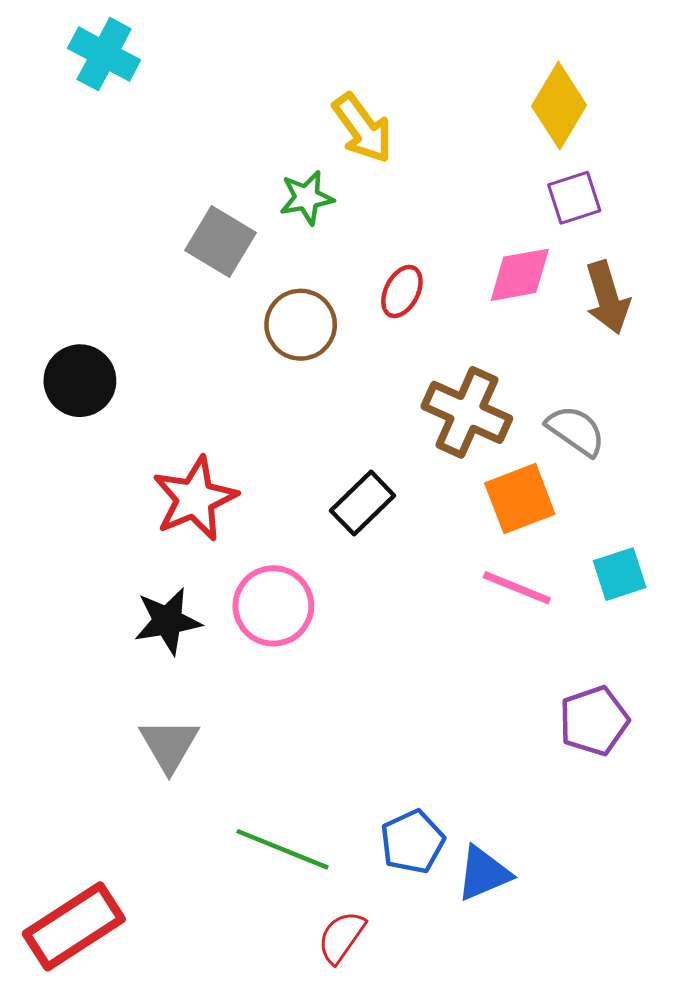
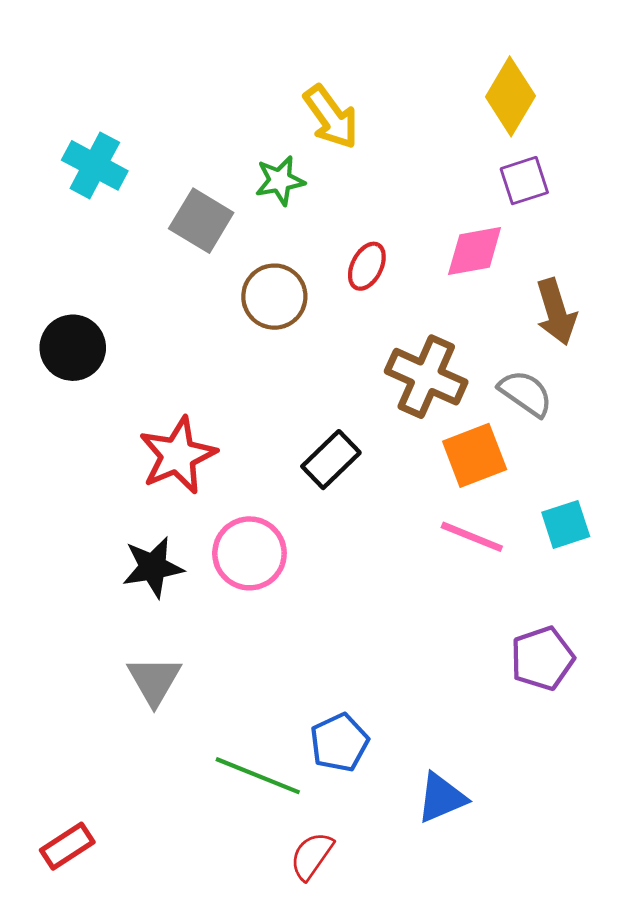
cyan cross: (104, 54) -> (95, 165), moved
brown arrow: (607, 297) -> (556, 312), moved
blue pentagon: (412, 842) -> (339, 743), moved
red rectangle: (74, 926) -> (67, 846), size x0.6

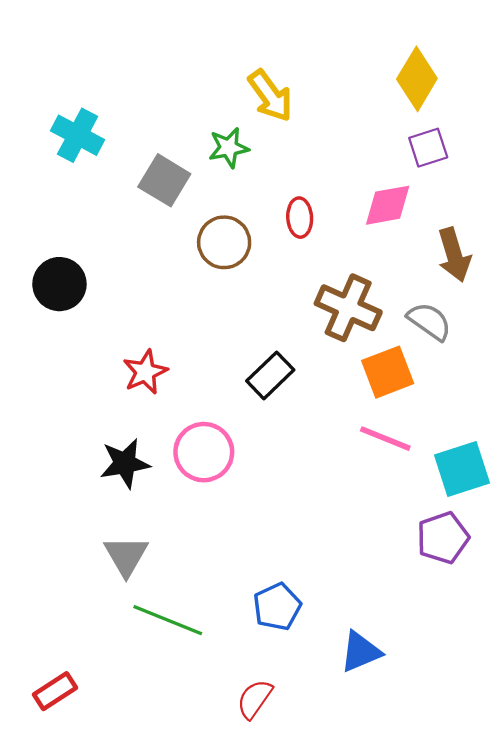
red ellipse: (367, 266) -> (300, 218), turned -30
red star: (178, 455) -> (145, 372), size x0.7
cyan square: (566, 524) -> (462, 469), moved, size x1.4
green line: (258, 776) -> (168, 620), moved

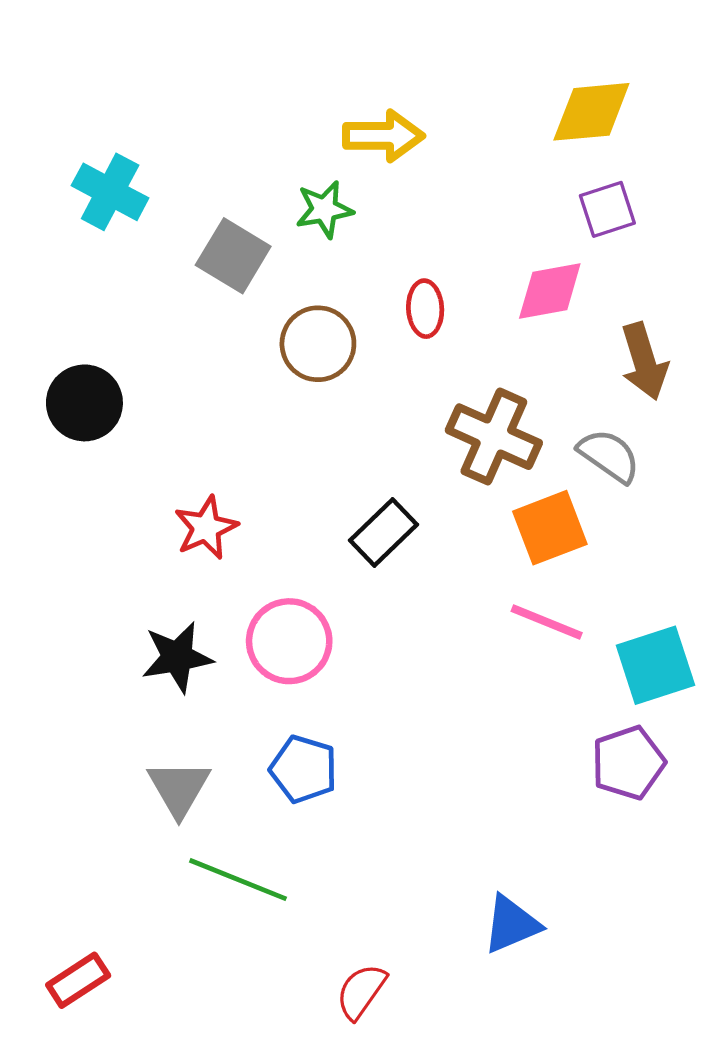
yellow diamond: (417, 79) -> (591, 112), turned 54
yellow arrow: (270, 96) -> (384, 136), turned -54
blue pentagon: (277, 607) -> (304, 769), moved, turned -30

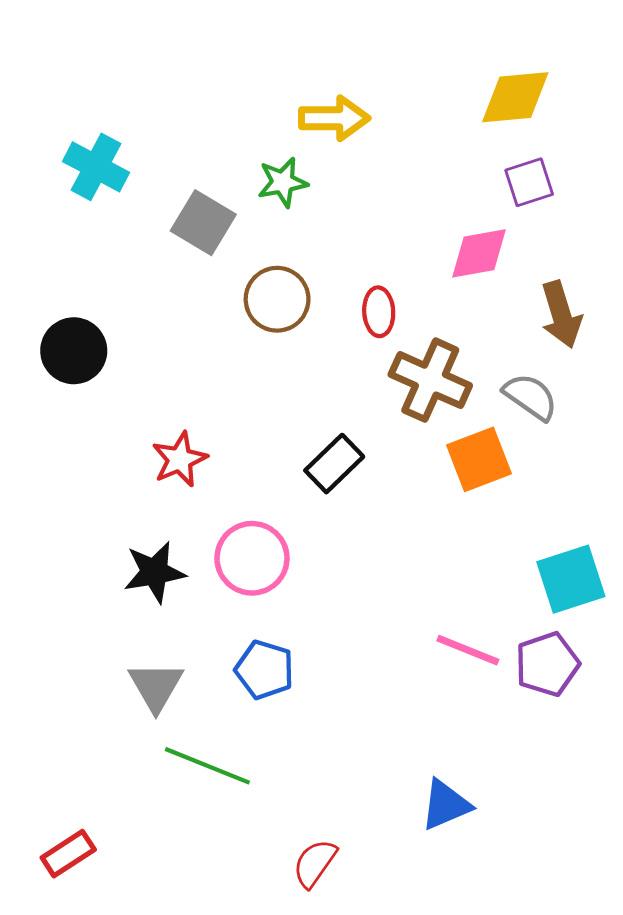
red ellipse: (425, 309) -> (379, 312), moved
pink line: (547, 622) -> (468, 650), moved

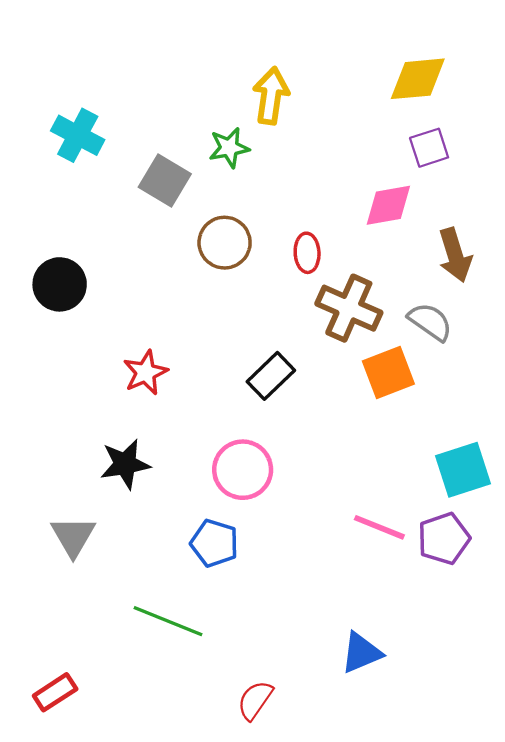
yellow arrow: (334, 118) -> (271, 96), turned -82
pink circle: (252, 558) -> (243, 470), moved
gray triangle: (156, 686) -> (73, 536), moved

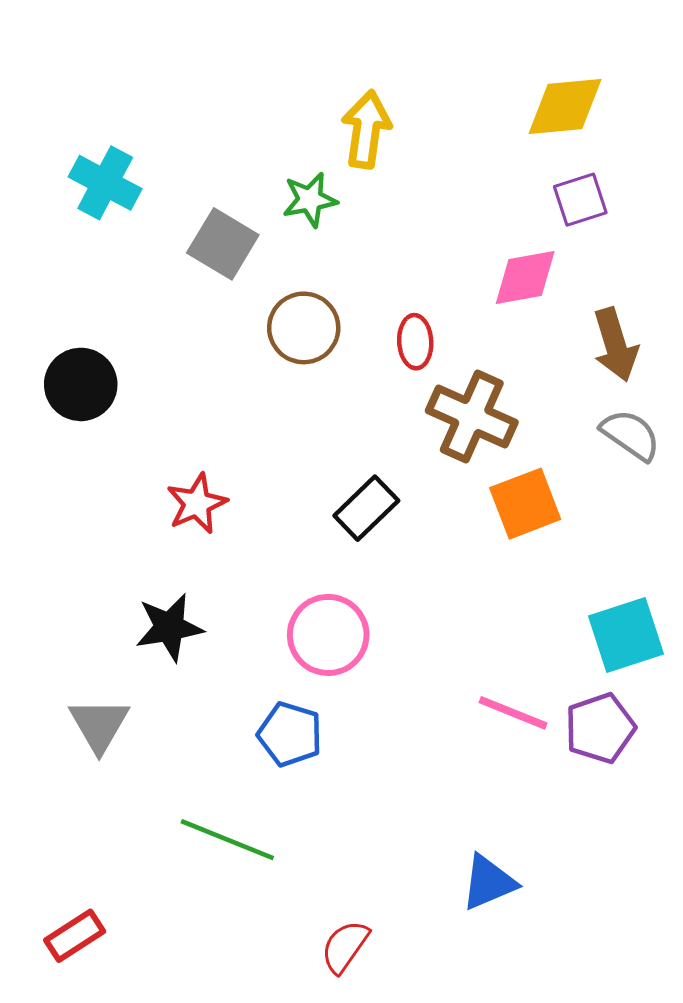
gray semicircle: (430, 322) -> (631, 435), moved

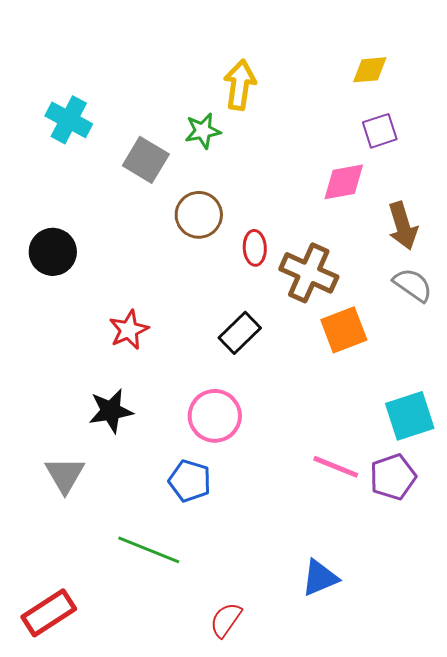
yellow diamond: (565, 106) -> (370, 70), size x0.7
red ellipse: (415, 342) -> (255, 248), moved
red rectangle: (75, 936) -> (49, 613), size x1.4

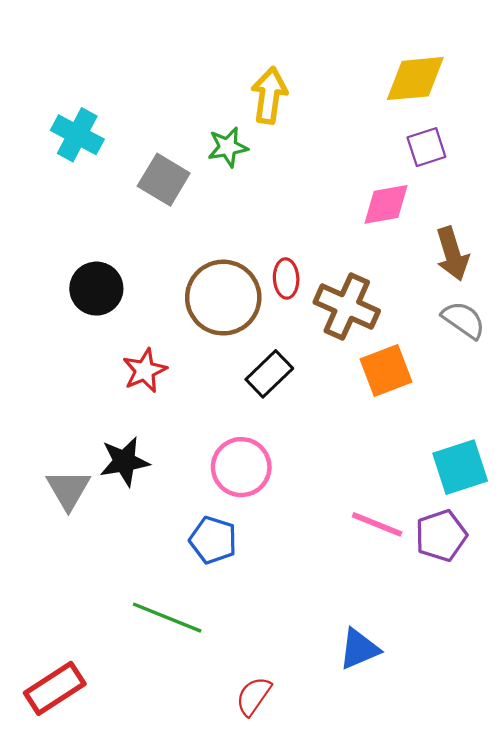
yellow diamond: (370, 70) -> (415, 79), size x1.5
brown circle: (199, 215) -> (223, 298), moved, size x1.4
black circle: (53, 252) -> (96, 289), moved
gray triangle: (65, 475) -> (68, 490), moved

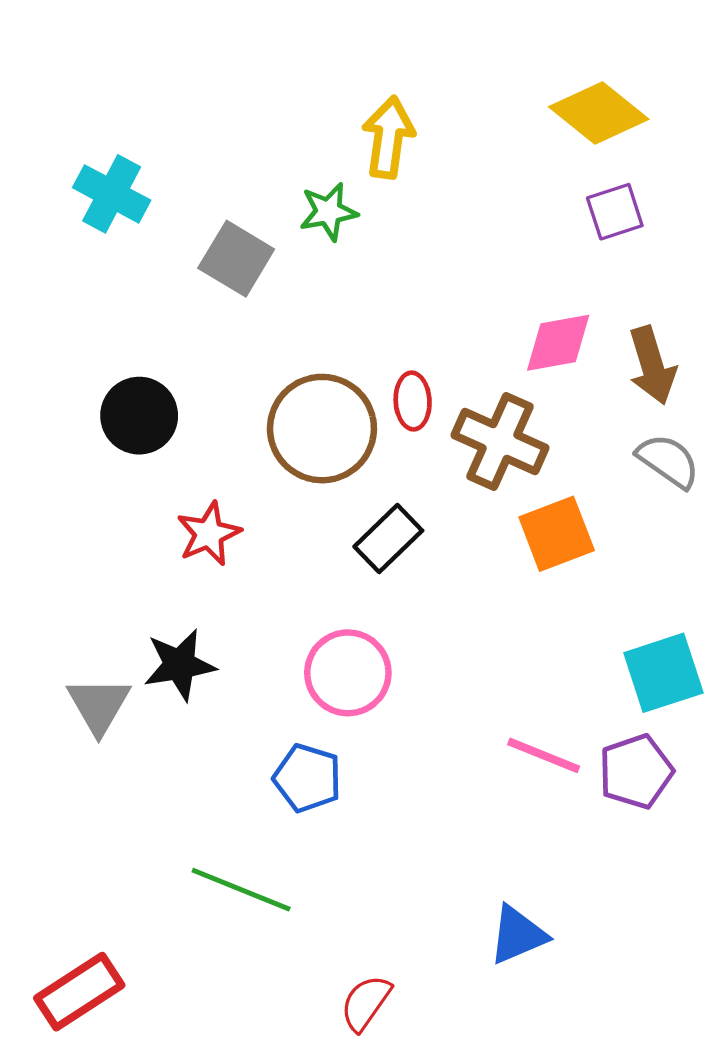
yellow diamond: (415, 79) -> (599, 113), turned 44
pink diamond: (386, 204) -> (558, 343), moved

